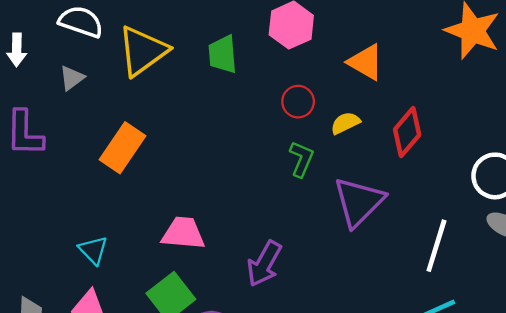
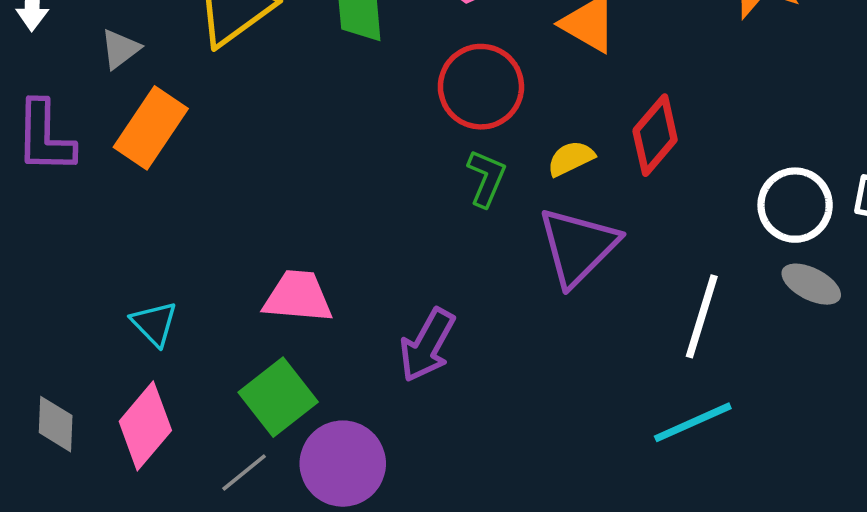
red circle: (298, 102) -> (481, 87), size x1.6
yellow semicircle: (345, 123) -> (571, 158), moved
orange rectangle: (122, 148) -> (151, 128), moved

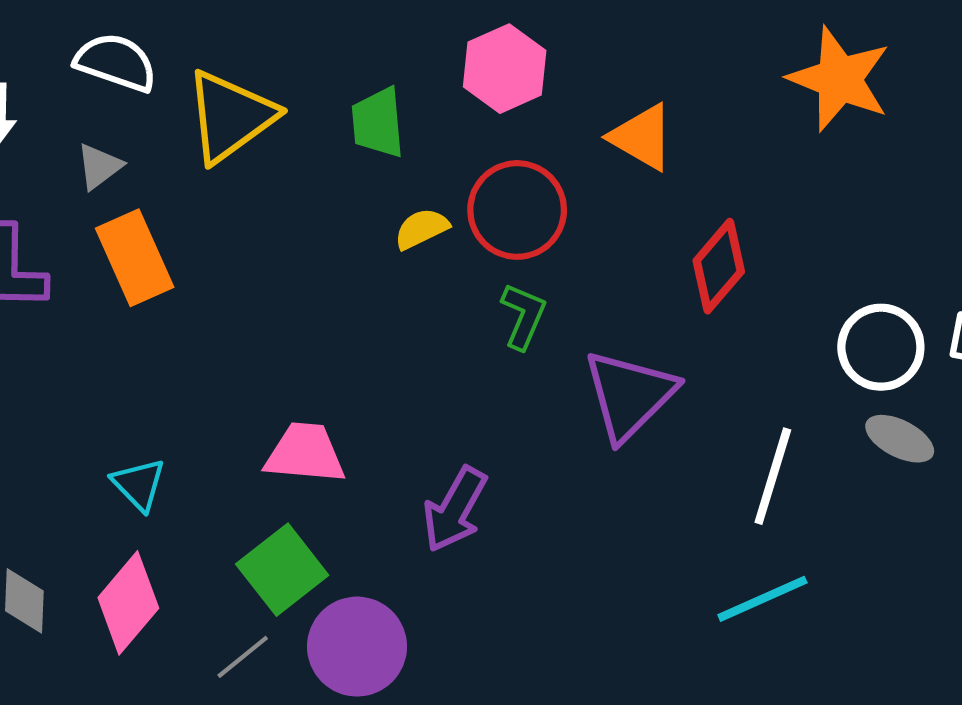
orange rectangle: (151, 128) -> (135, 258), turned -58
yellow semicircle: (571, 158) -> (421, 229), moved

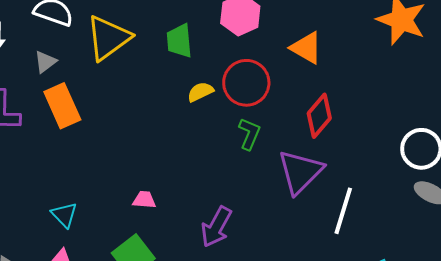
red diamond: (719, 266) -> (319, 116), moved
pink trapezoid: (305, 453) -> (144, 200), size x0.6
white line: (773, 476) -> (343, 211), moved

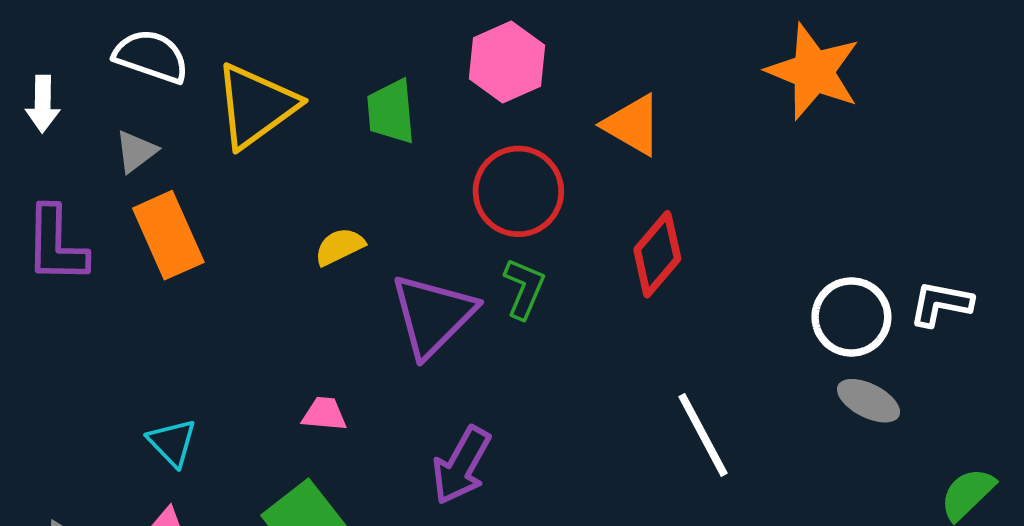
yellow semicircle: (200, 92) -> (340, 247), moved
purple triangle: (300, 172) -> (433, 315), moved
white line: (343, 211) -> (703, 435), turned -45

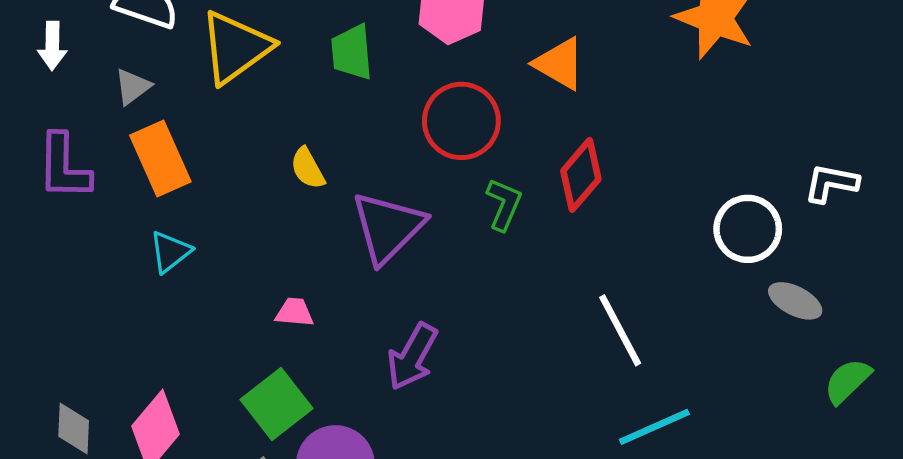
yellow semicircle: (340, 247) -> (308, 168), turned -93
green L-shape: (524, 288) -> (504, 204), moved
white L-shape: (941, 304) -> (831, 183), moved
gray ellipse: (869, 401) -> (795, 301), moved
cyan triangle: (172, 443) -> (170, 252), moved, turned 36

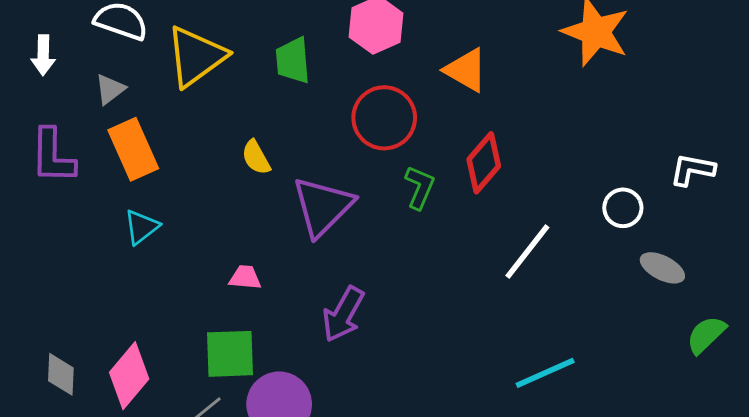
white circle: (748, 229) -> (623, 208), size x0.7
white line: (620, 330) -> (527, 252), moved, turned 66
green square: (277, 404) -> (230, 354), turned 36

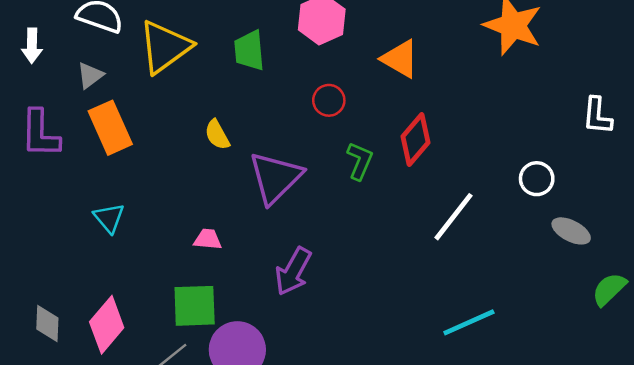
red circle: (384, 118) -> (329, 100), size x0.6
white L-shape: (692, 170) -> (597, 116), moved, turned -96
cyan triangle: (141, 227) -> (109, 218), moved, turned -32

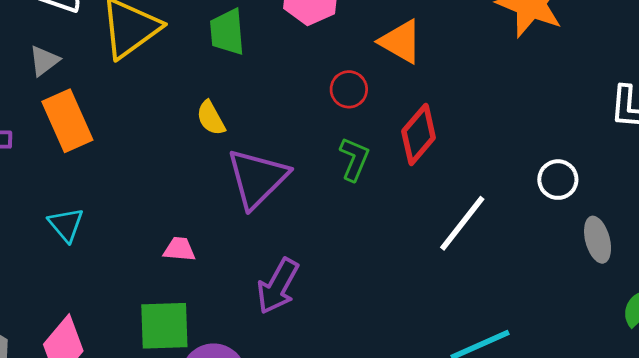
red circle: (329, 100) -> (349, 89), moved
yellow semicircle: (217, 135) -> (211, 118), moved
gray ellipse: (571, 231) -> (598, 240), turned 48

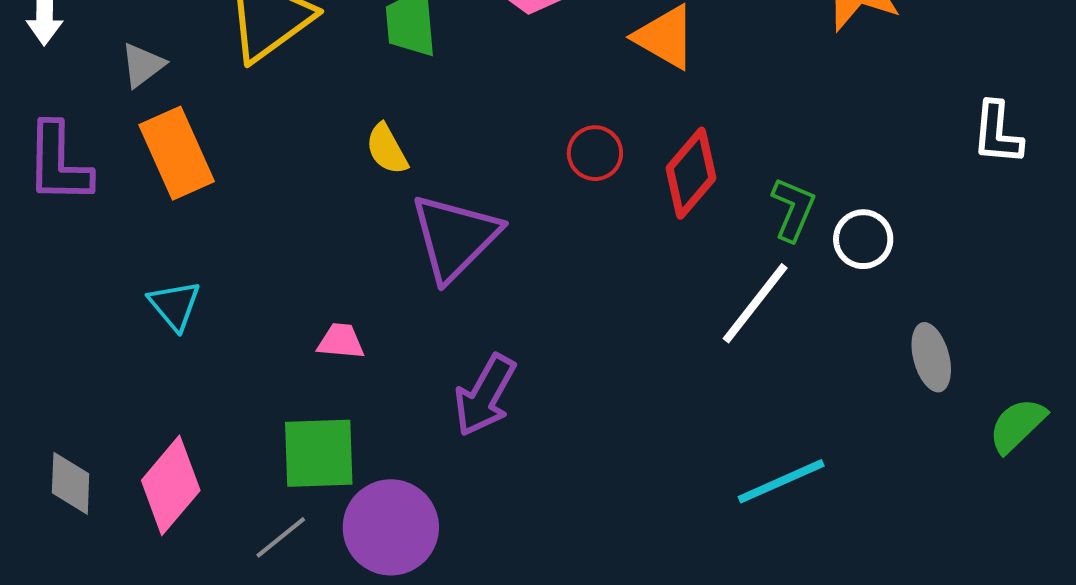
red circle: (349, 89) -> (595, 153), moved
green L-shape: (354, 159) -> (793, 209), moved
white circle: (558, 180) -> (863, 239), moved
gray ellipse: (598, 240) -> (931, 357), moved

